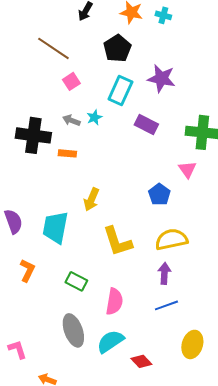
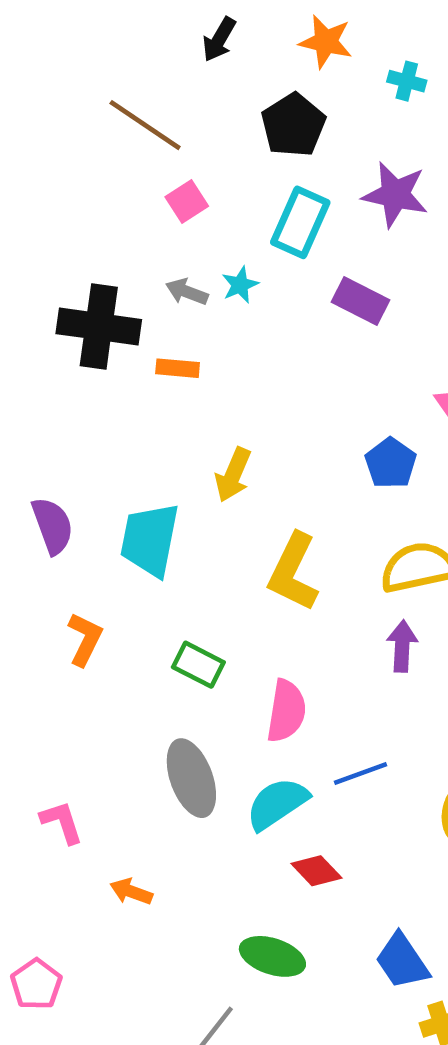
cyan cross: (163, 15) -> (407, 81), moved
yellow L-shape: (117, 241) -> (293, 572), turned 44
blue line: (166, 305) -> (360, 773), moved
red diamond: (141, 361) -> (316, 871), moved

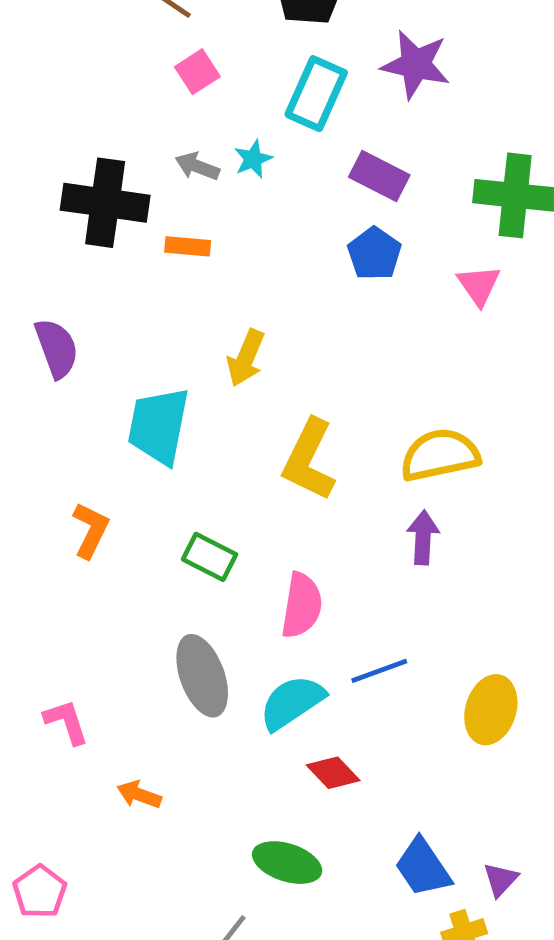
blue pentagon: (391, 463) -> (374, 254), moved
purple semicircle: (52, 526) -> (57, 348), moved

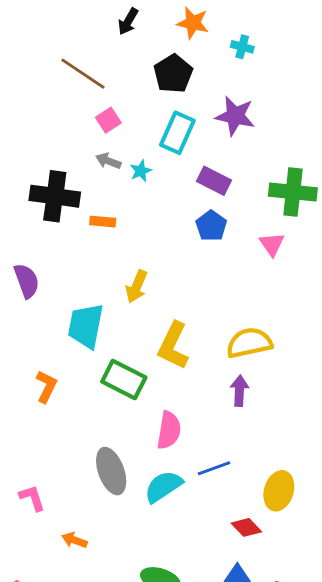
gray arrow: (197, 166) -> (108, 161), moved
green rectangle: (209, 557) -> (124, 379), moved, size x1.4
red diamond: (333, 773) -> (246, 527), moved

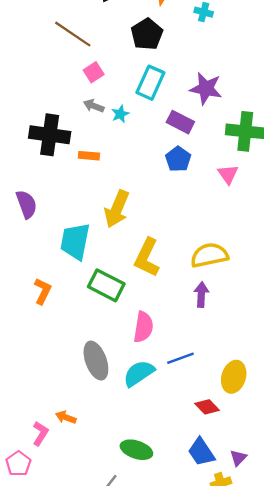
purple star: (235, 116) -> (206, 89), moved
yellow arrow: (137, 286) -> (117, 209), size x1.4
pink L-shape: (32, 498) -> (40, 433), moved, turned 50

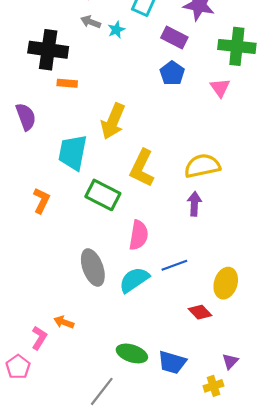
orange rectangle: (89, 156) -> (67, 83), moved
blue trapezoid: (201, 452) -> (172, 362), moved, turned -40

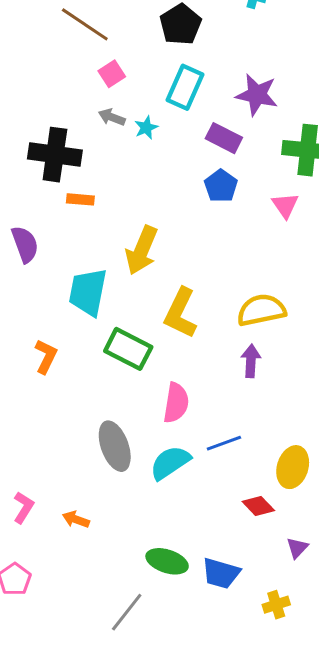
pink L-shape: (39, 338) -> (23, 507), moved
purple triangle: (230, 361) -> (297, 548), moved

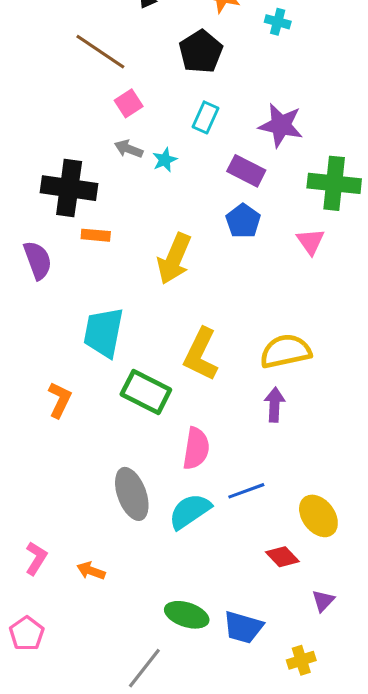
cyan rectangle: (185, 87) -> (206, 117), size x0.7
purple semicircle: (25, 244) -> (38, 260), moved
yellow arrow: (142, 250) -> (174, 259), moved
yellow ellipse: (293, 467) -> (318, 516), turned -54

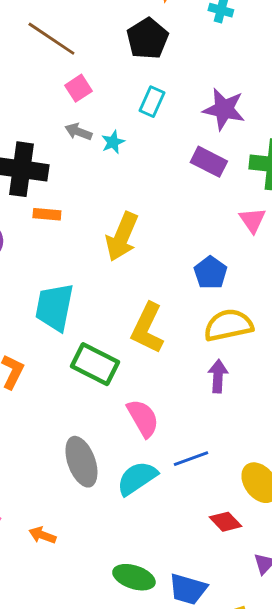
purple rectangle: (246, 171) -> (209, 162), moved
blue pentagon: (243, 221) -> (210, 273), moved
pink semicircle: (196, 448) -> (143, 418), turned -39

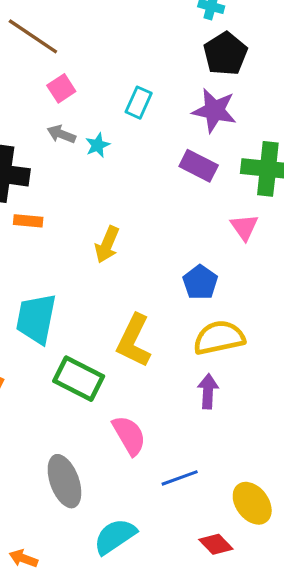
black pentagon: (147, 39) -> (225, 54), moved
yellow arrow: (122, 237) -> (107, 245), size x0.7
cyan semicircle: (137, 478) -> (115, 536), moved

